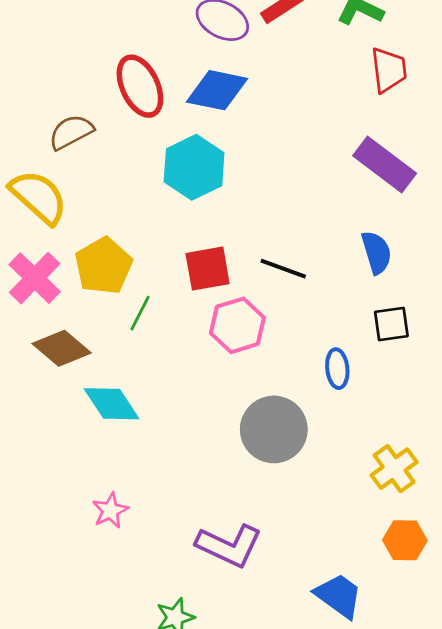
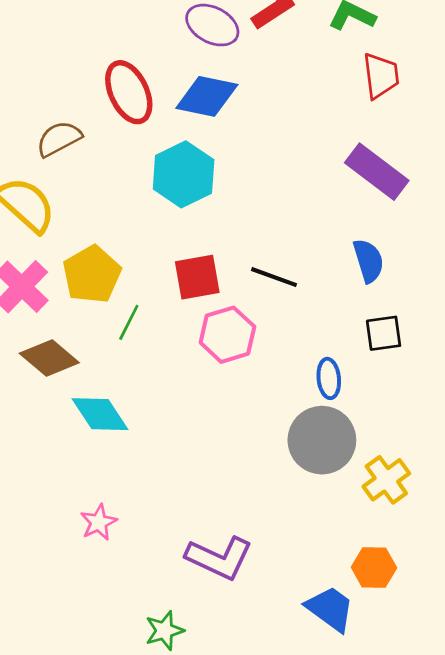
gray circle: (274, 429) -> (322, 440), moved
orange hexagon: (405, 540) -> (374, 568), moved

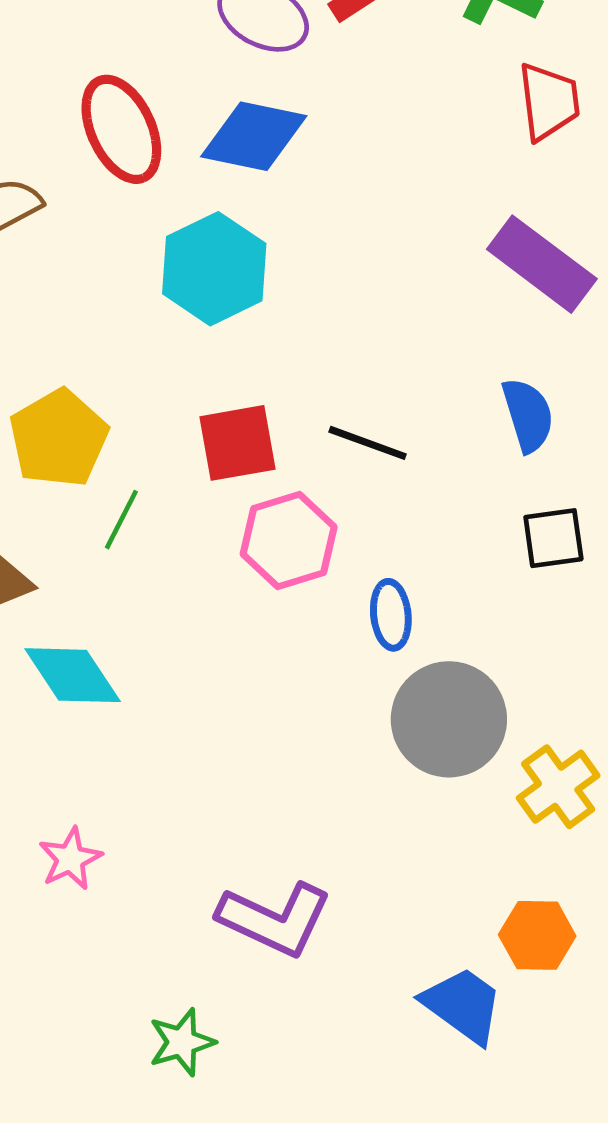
blue ellipse: (329, 378) -> (391, 615), moved

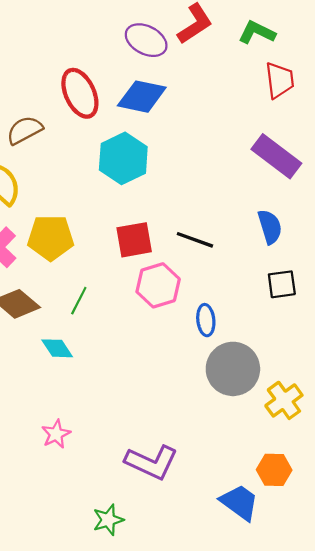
yellow pentagon: (59, 438) -> (51, 238), turned 30
green line: (121, 520) -> (79, 301), moved
cyan diamond: (73, 675) -> (57, 348), size x0.7

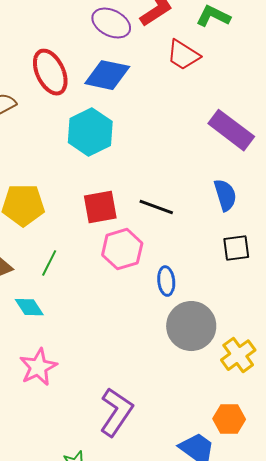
red trapezoid: (280, 80) -> (183, 55), moved, turned 129
pink star: (56, 434) -> (38, 367), moved, size x1.4
purple L-shape: (152, 462) -> (116, 412), turned -81

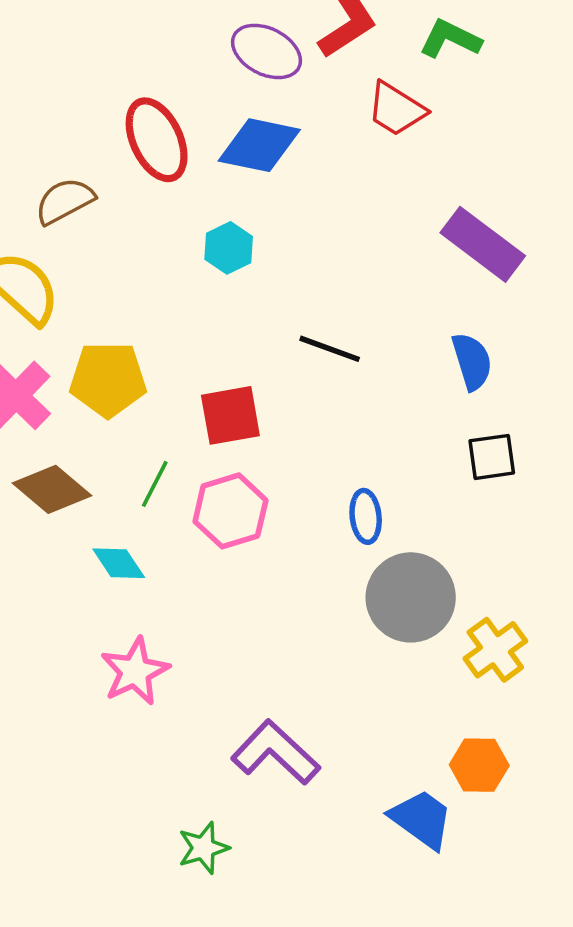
cyan hexagon: (90, 132) -> (229, 248), size x0.6
red square: (100, 207) -> (230, 415), moved
black line: (156, 207) -> (330, 349), moved
pink hexagon: (122, 249) -> (230, 511), moved
purple L-shape: (116, 412) -> (276, 752), turned -81

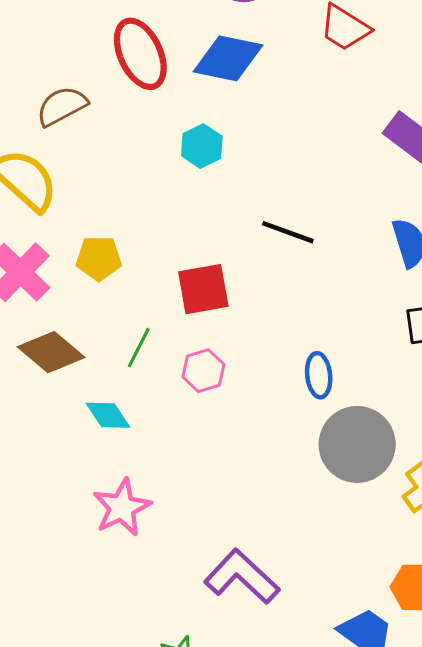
yellow pentagon: (108, 379) -> (99, 258), size x0.7
pink hexagon: (230, 511) -> (203, 371), size x0.7

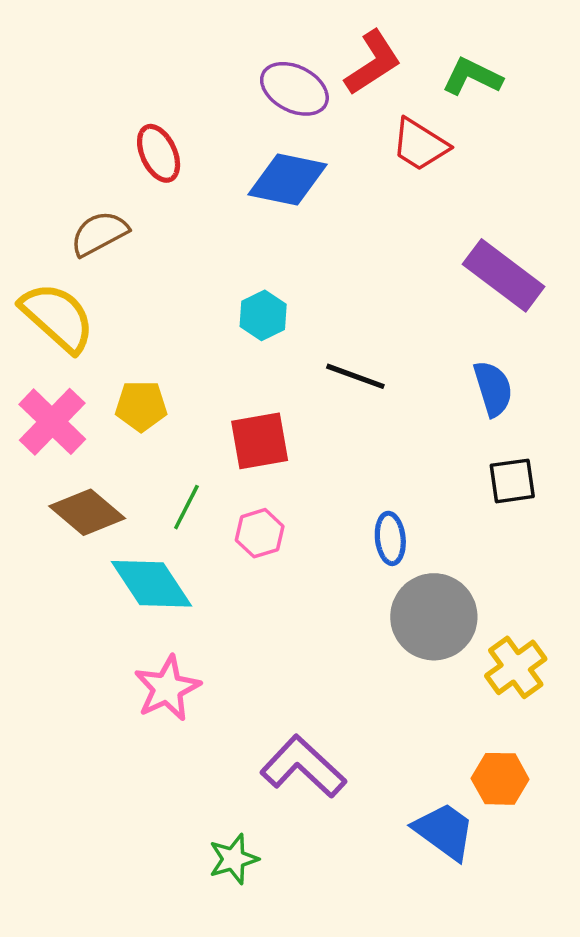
red ellipse: (140, 54) -> (159, 153), moved, size x0.7
cyan hexagon: (202, 146) -> (263, 315), moved
cyan diamond: (108, 415) -> (152, 584), size x1.6

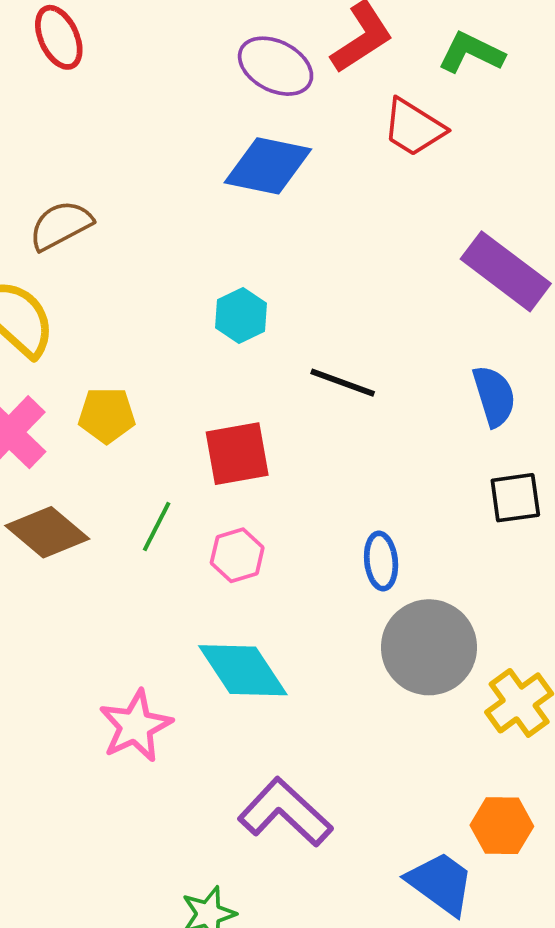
red ellipse: (159, 153) -> (59, 37), moved
cyan diamond: (152, 584) -> (243, 670), moved

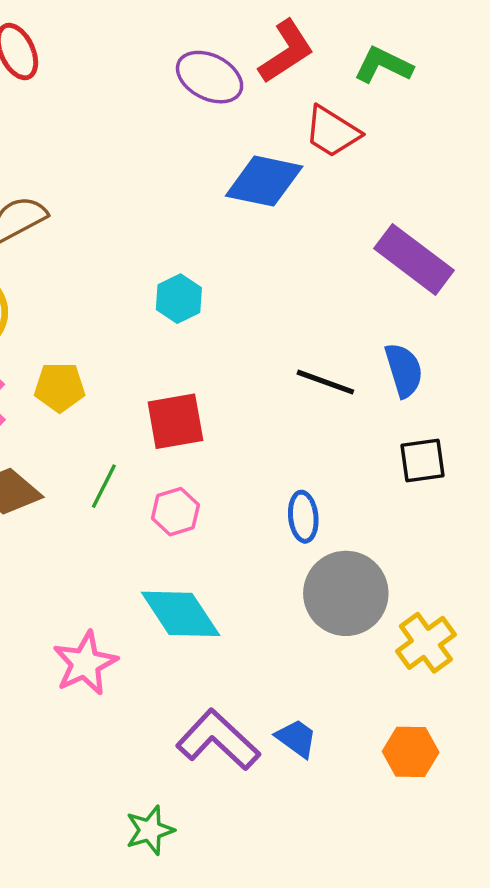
blue diamond: (268, 166) -> (264, 181), moved
black line: (343, 383) -> (325, 382), moved
blue trapezoid: (440, 883) -> (296, 738), moved, size x0.7

